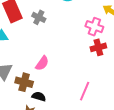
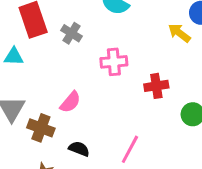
pink cross: (94, 27) -> (114, 62), moved, turned -30
black semicircle: (39, 96) -> (79, 149), moved

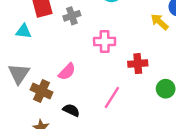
gray cross: (71, 33) -> (72, 16), turned 35
pink line: (130, 149) -> (112, 98), moved

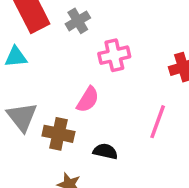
pink cross: (105, 42) -> (114, 55), moved

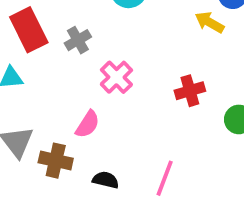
pink cross: (114, 55) -> (116, 77), turned -32
pink line: (158, 122) -> (165, 178), moved

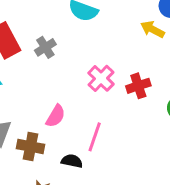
pink cross: (116, 77) -> (101, 78), moved
pink line: (165, 178) -> (95, 137), moved

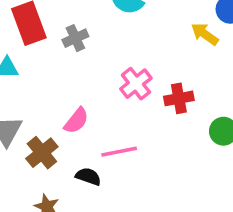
pink line: (95, 137) -> (119, 152), turned 52
brown cross: (31, 147) -> (42, 153), turned 32

